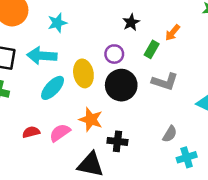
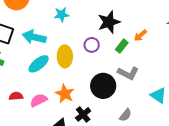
black star: (131, 22) -> (109, 22), size x1.6
cyan star: (57, 23) -> (61, 15), moved
black circle: (121, 85) -> (103, 86), moved
black cross: (117, 141) -> (83, 114), turned 35

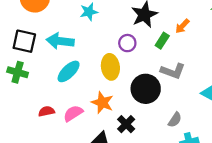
yellow ellipse: (65, 56) -> (110, 67), moved

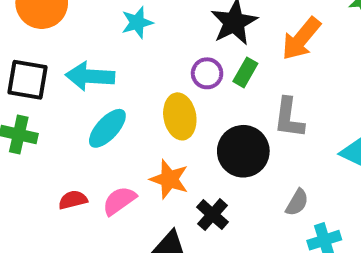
orange arrow: (182, 26) -> (301, 39), size x1.6
green rectangle: (162, 41) -> (245, 72), moved
gray L-shape: (173, 71) -> (289, 118), turned 80

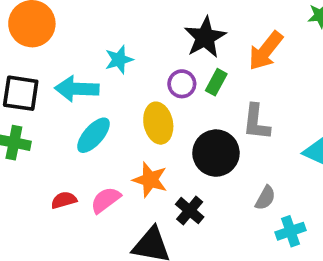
cyan star: (137, 23) -> (119, 60), moved

